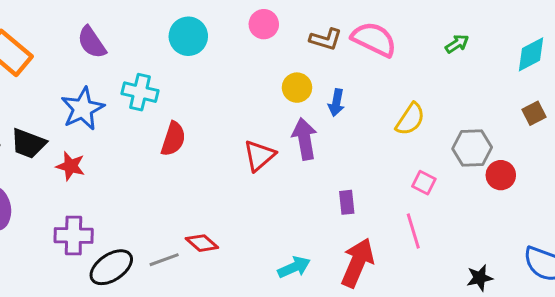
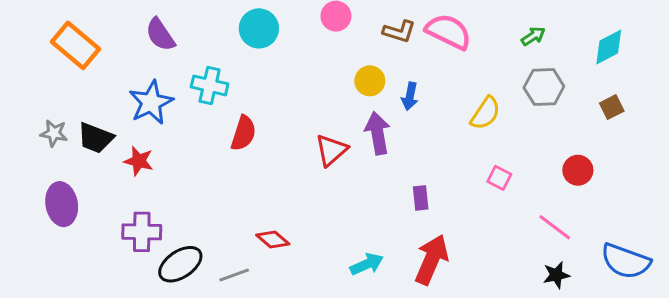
gray hexagon: (472, 148) -> (544, 87), moved
pink line: (413, 231) -> (555, 227), moved, turned -36
gray line: (164, 260) -> (234, 275), moved

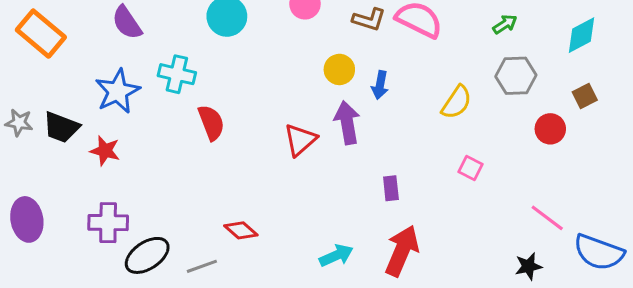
red semicircle: (243, 133) -> (211, 123), turned -39
red circle: (578, 170) -> (550, 129), moved
purple ellipse: (62, 204) -> (27, 219), moved
pink line: (555, 227) -> (547, 218), moved

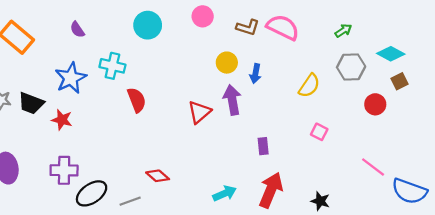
purple semicircle: (127, 23) -> (77, 30), size x0.7
cyan diamond: (582, 35) -> (391, 54), moved, turned 56
black star: (528, 266) -> (320, 201), moved, turned 30

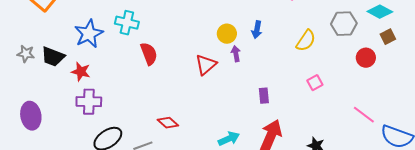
yellow circle: (227, 63) -> (227, 34), moved
purple arrow: (232, 100) -> (236, 54), size x0.6
pink square: (319, 132) -> (315, 83), turned 35
purple cross: (64, 170) -> (89, 102), moved

